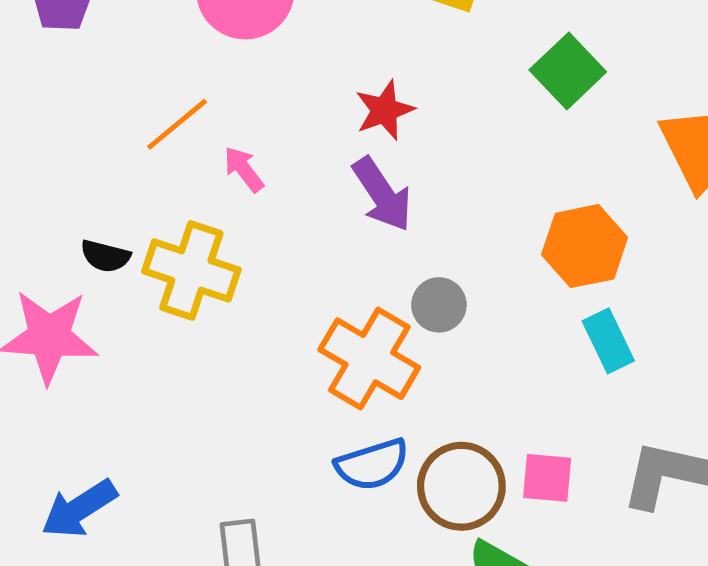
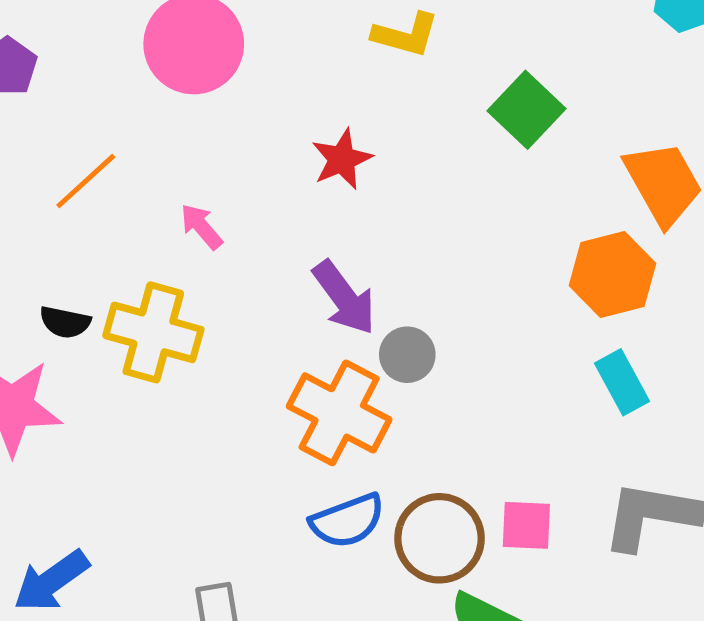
orange line: (177, 124) -> (86, 181), moved
purple arrow: (382, 194) -> (344, 298), moved
orange hexagon: (585, 246) -> (613, 274), moved
cyan rectangle: (608, 341) -> (622, 382), moved

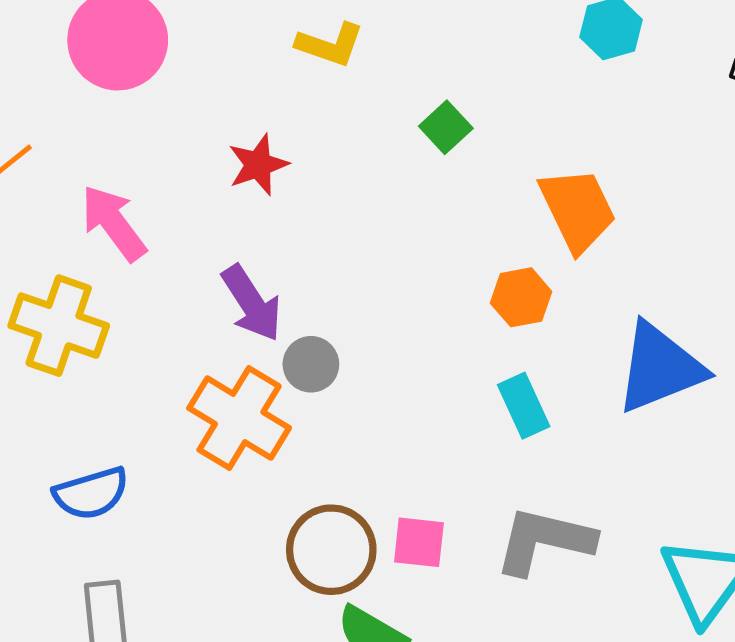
green square: (526, 110) -> (446, 127), size x0.7
pink arrow: (201, 227) -> (114, 223), size x1.6
orange hexagon: (613, 274) -> (521, 297), size x0.7
blue semicircle: (347, 521) -> (91, 493), moved

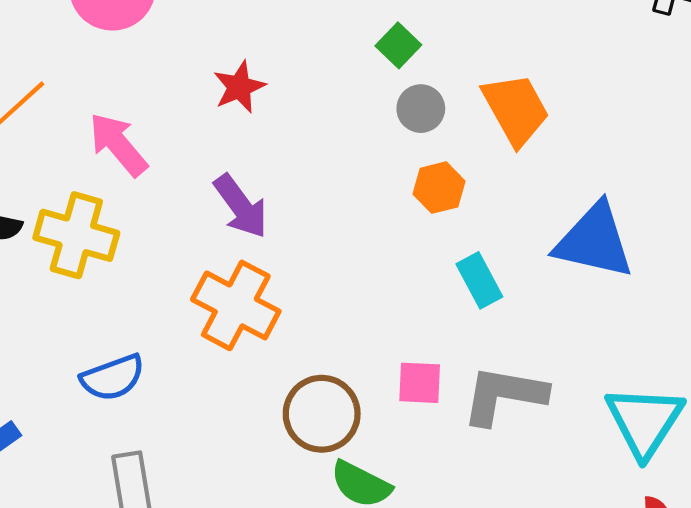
orange hexagon: (521, 297) -> (439, 188), moved
gray circle: (311, 364) -> (421, 109), moved
blue triangle: (660, 368) -> (594, 241), turned 38
pink square: (419, 542) -> (420, 383), moved

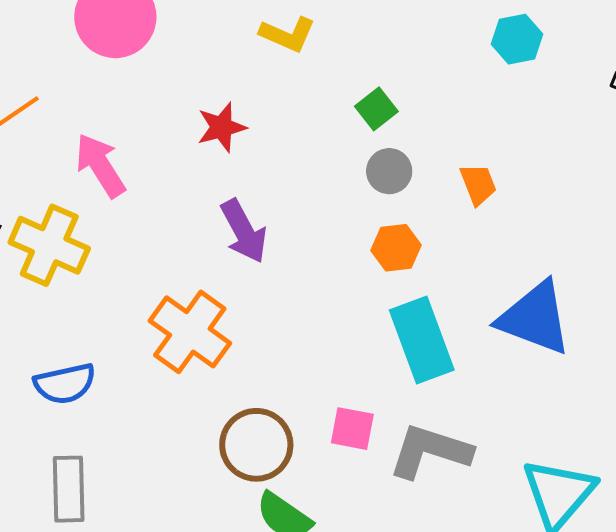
orange trapezoid: (516, 109) -> (478, 184), size x0.6
purple arrow: (241, 206) -> (244, 231), moved
cyan rectangle: (479, 280) -> (422, 340), size x1.6

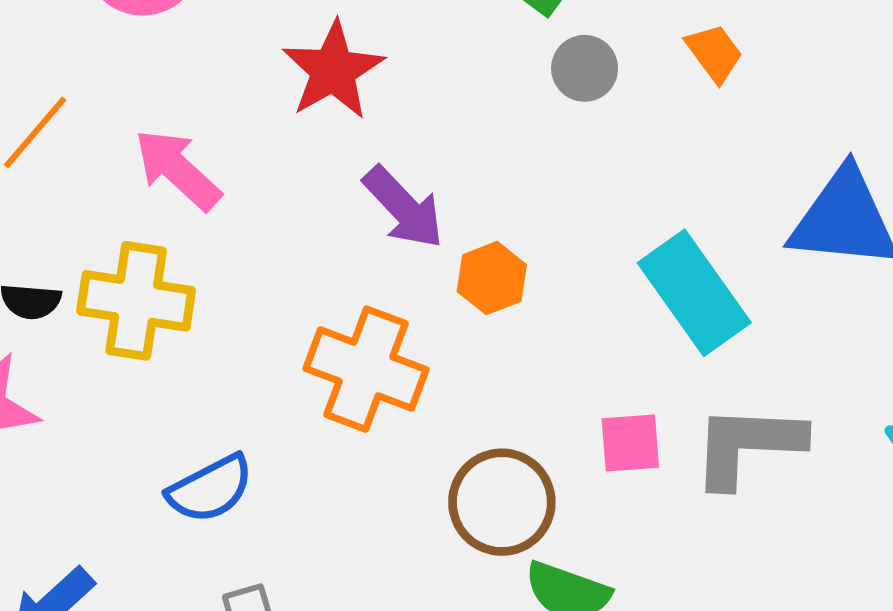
red star: (222, 127) -> (333, 70), size x1.4
orange hexagon: (396, 248) -> (492, 278), moved

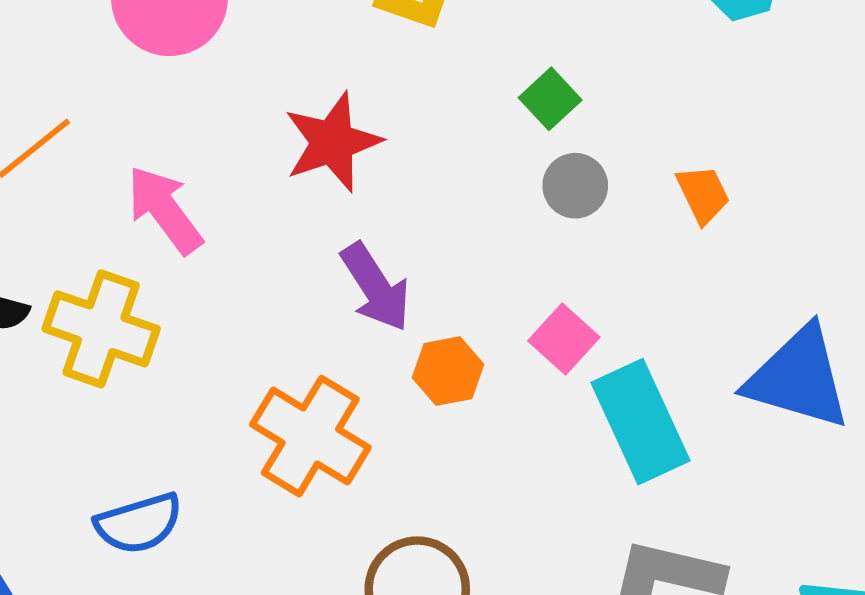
pink square: (630, 443) -> (564, 339), moved, turned 36

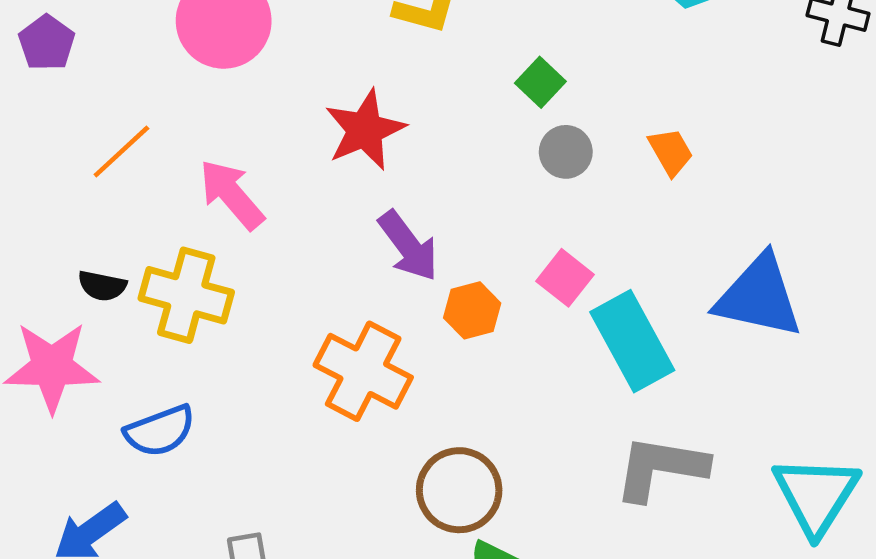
blue semicircle: (139, 523) -> (160, 431), moved

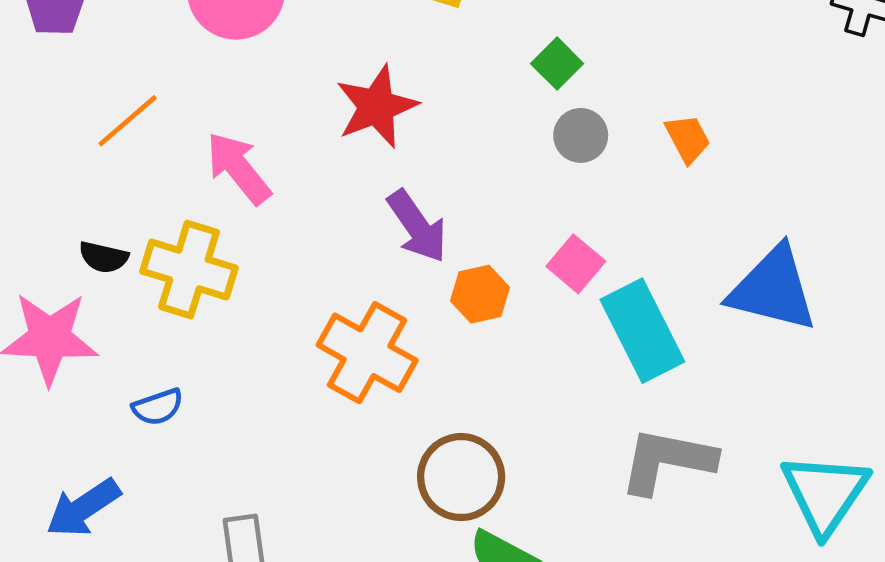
blue semicircle: (160, 431) -> (158, 407), size x0.7

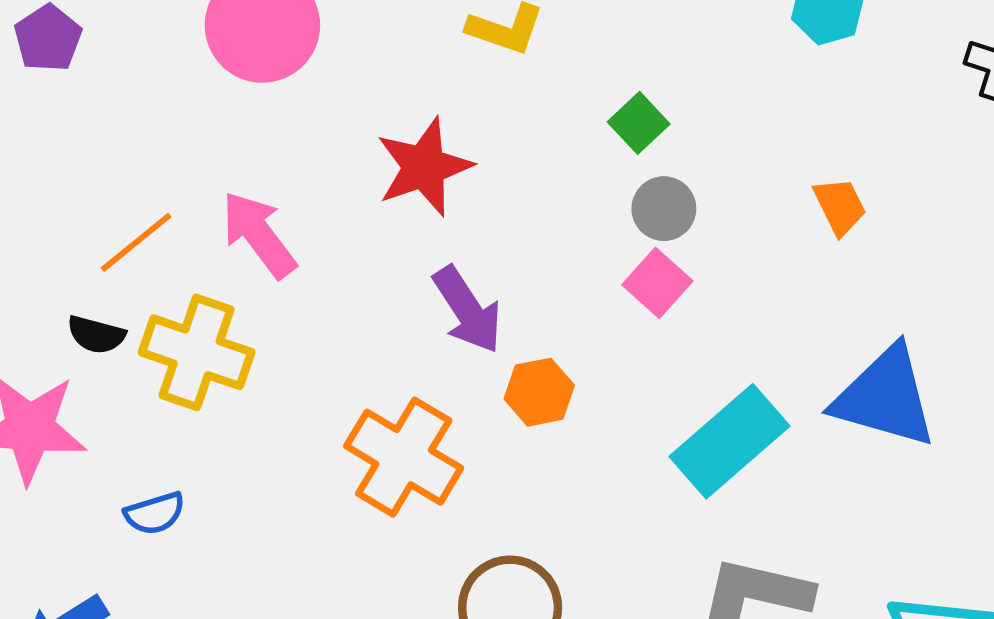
orange line: (128, 121) -> (136, 242), moved
orange trapezoid: (688, 139) -> (840, 206), moved
pink square: (576, 264) -> (657, 283), moved
cyan rectangle: (642, 331) -> (729, 441), turned 74

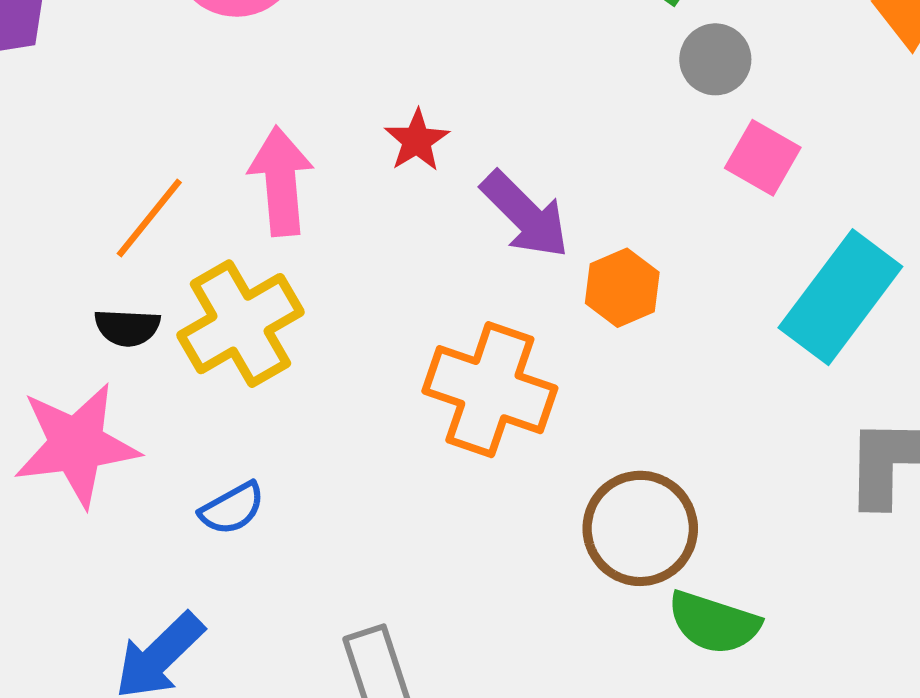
red star: (424, 167) -> (417, 140), moved, size x0.6
pink arrow: (259, 235) -> (281, 181), turned 44
pink square: (657, 283) -> (763, 158), moved
yellow cross: (197, 352) -> (241, 324), turned -37

